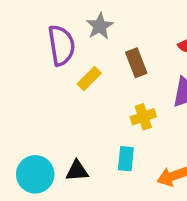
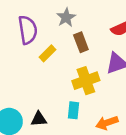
gray star: (100, 26) -> (66, 17), moved
yellow cross: (143, 117) -> (86, 81), size x1.5

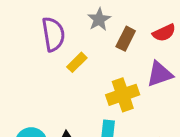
brown rectangle: (81, 42) -> (126, 39), moved, turned 48

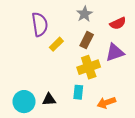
gray star: (99, 19) -> (85, 14), moved
brown rectangle: (126, 39) -> (87, 40), moved

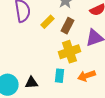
yellow rectangle: (56, 44) -> (48, 22), moved
orange arrow: (106, 103) -> (86, 76), moved

